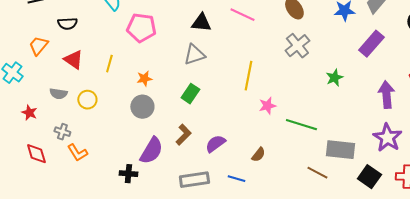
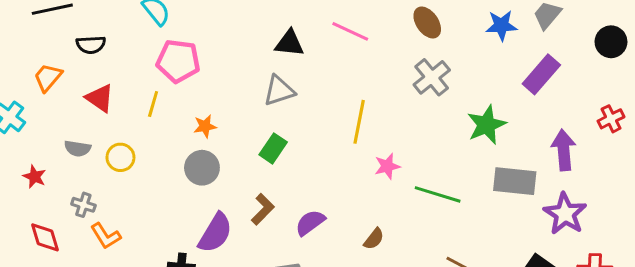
pink pentagon: (141, 28) -> (178, 61), moved
green star: (334, 78) -> (487, 125), size x1.5
gray rectangle: (340, 150) -> (515, 181), moved

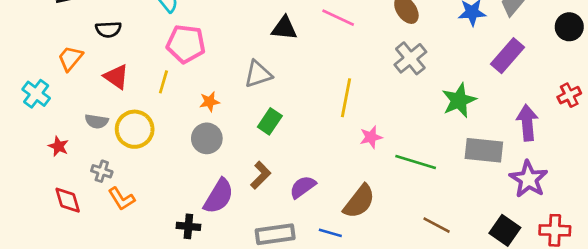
gray triangle: (279, 91) -> (258, 74), moved
yellow circle: (120, 157) -> (135, 129), size x1.5
brown semicircle: (374, 239) -> (359, 201), size x1.8

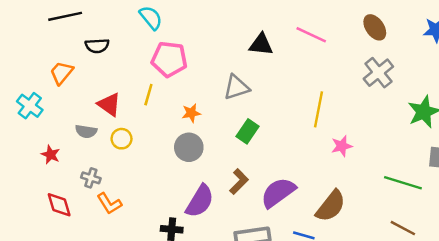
red triangle: (116, 77) -> (109, 104), moved
yellow circle: (135, 129) -> (122, 139), size x0.6
green line: (416, 162) -> (403, 183), moved
purple semicircle: (303, 187) -> (278, 193), size x1.4

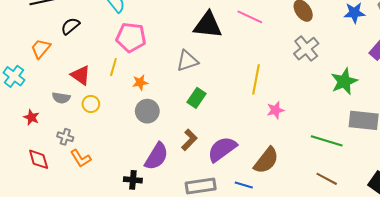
black triangle: (261, 44) -> (208, 25), size x1.4
black semicircle: (97, 46) -> (70, 26), turned 144
orange star: (191, 113) -> (140, 82), moved

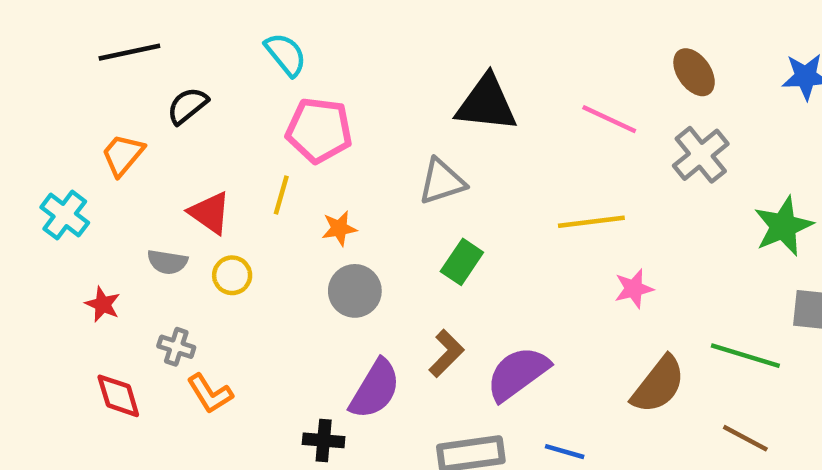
pink line: (250, 17) -> (609, 119), moved
yellow line: (256, 79) -> (591, 222), turned 72
brown semicircle: (266, 160) -> (658, 385), moved

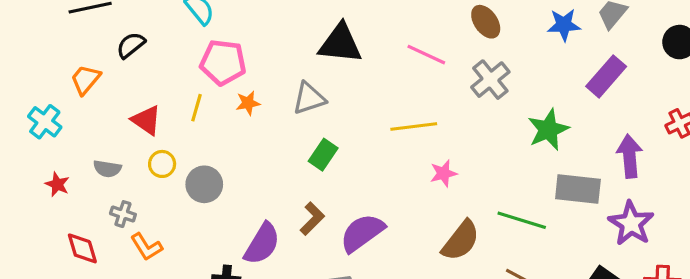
orange star: (339, 228) -> (248, 103), moved
gray semicircle: (167, 262) -> (107, 169), moved
gray circle: (355, 291) -> (204, 184), moved
red star: (103, 304) -> (57, 184), moved

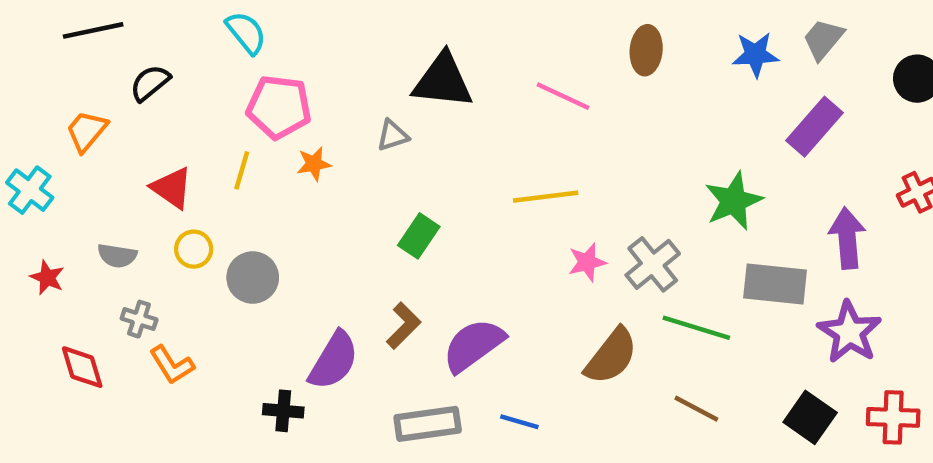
brown ellipse: (486, 22) -> (646, 50), turned 40
gray cross: (490, 80) -> (653, 264), moved
gray triangle: (309, 98) -> (393, 135), moved, size x0.7

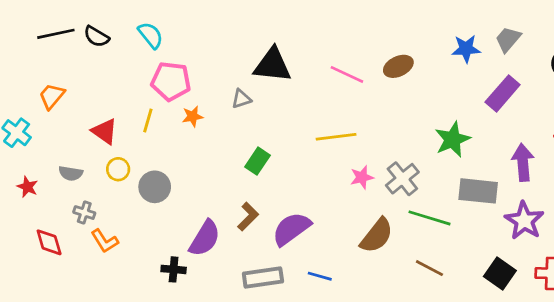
brown ellipse: (646, 50) -> (398, 66), moved, turned 60
black semicircle: (150, 83) -> (96, 37), moved, turned -110

